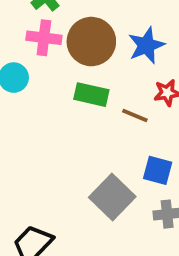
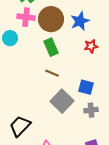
green rectangle: (91, 95) -> (51, 47), turned 54
brown line: (135, 115) -> (52, 73), moved

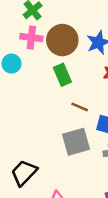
brown line: (52, 73) -> (80, 107), moved
gray square: (62, 101) -> (76, 142), turned 30

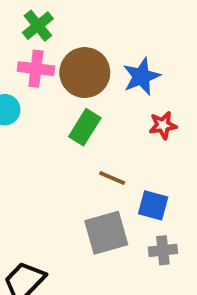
green rectangle: (62, 75) -> (85, 127), turned 55

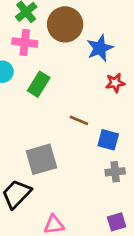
brown circle: (85, 73) -> (65, 24), moved
green rectangle: (85, 127) -> (39, 84), moved
gray square: (106, 233) -> (41, 159), moved

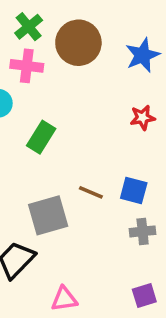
blue star: (100, 48) -> (143, 55), moved
green rectangle: (39, 84) -> (41, 137), moved
brown line: (79, 120) -> (91, 192), moved

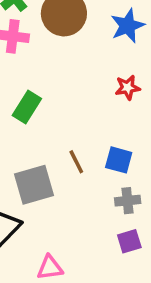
brown line: (91, 192) -> (76, 162), turned 40
purple square: (144, 296) -> (129, 241), moved

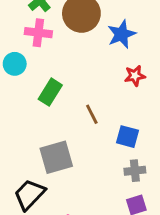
blue star: (128, 26) -> (122, 34), moved
brown line: (76, 162) -> (92, 114), moved

